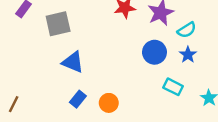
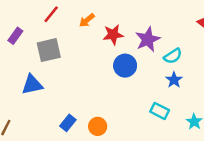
blue circle: (154, 52) -> (125, 66), moved
blue triangle: (73, 62) -> (32, 85), moved, turned -35

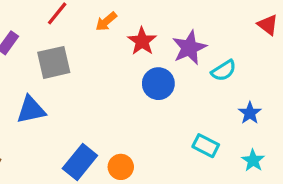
red star: (113, 35) -> (142, 41), turned -30
blue star: (174, 80) -> (250, 113), moved
blue rectangle: (68, 123) -> (80, 162), size x1.5

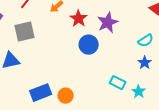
cyan semicircle: (224, 71) -> (146, 41), moved
cyan star: (253, 160) -> (139, 92), moved
blue rectangle: (80, 162) -> (41, 93), turned 30

